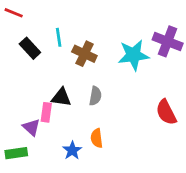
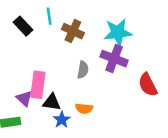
purple cross: (168, 41) -> (114, 59), moved
black triangle: (61, 97) -> (52, 102), moved
pink rectangle: (46, 112) -> (38, 85), size x1.5
orange semicircle: (97, 138) -> (84, 108), turned -77

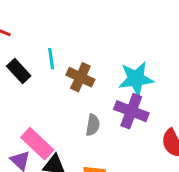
pink rectangle: (38, 85) -> (37, 144), turned -55

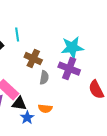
brown cross: (80, 77) -> (33, 59), moved

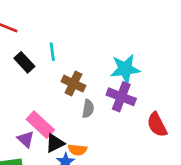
black triangle: (19, 104) -> (55, 143), turned -35
orange semicircle: (45, 109) -> (77, 150), moved

